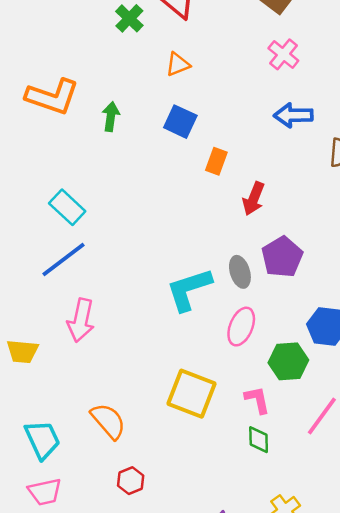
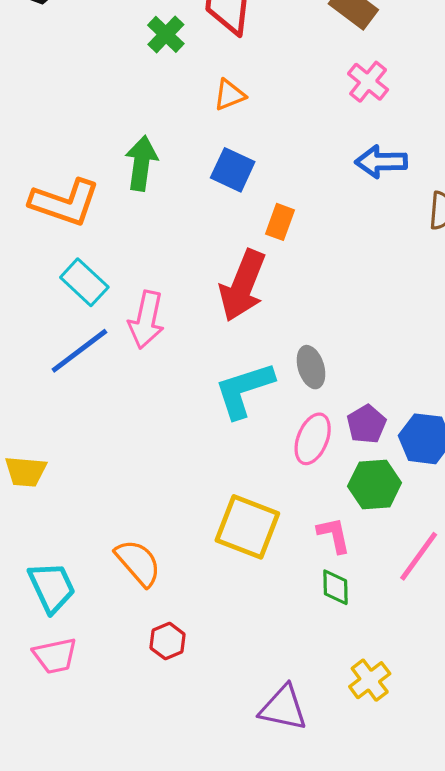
orange L-shape: (52, 97) -> (65, 202), moved
green arrow: (111, 117) -> (141, 163), size x1.4
red arrow: (254, 199) -> (243, 286), moved, size x1.6
purple pentagon: (282, 257) -> (366, 424), moved, size x0.7
pink arrow: (81, 320) -> (146, 320), moved

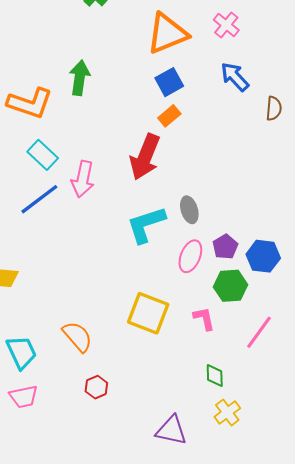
orange triangle: (229, 95) -> (167, 33), moved, size x2.0
blue arrow: (381, 162) -> (235, 77), turned 48
blue square: (233, 170) -> (169, 82), moved, turned 36
orange rectangle: (280, 222) -> (169, 116), turned 30
green diamond: (335, 587) -> (215, 376), moved

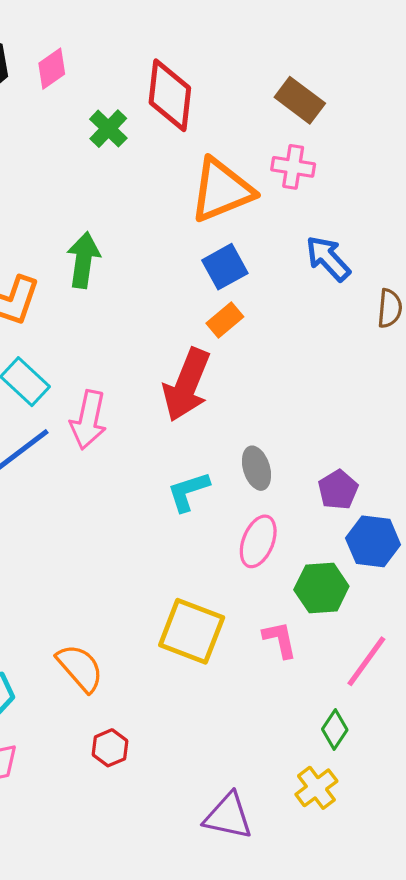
pink cross: (226, 25) -> (293, 167), moved, turned -30
cyan L-shape: (146, 225) -> (188, 491), size x0.7
purple pentagon: (225, 247) -> (338, 490), moved
green diamond: (215, 376) -> (335, 730), moved, turned 35

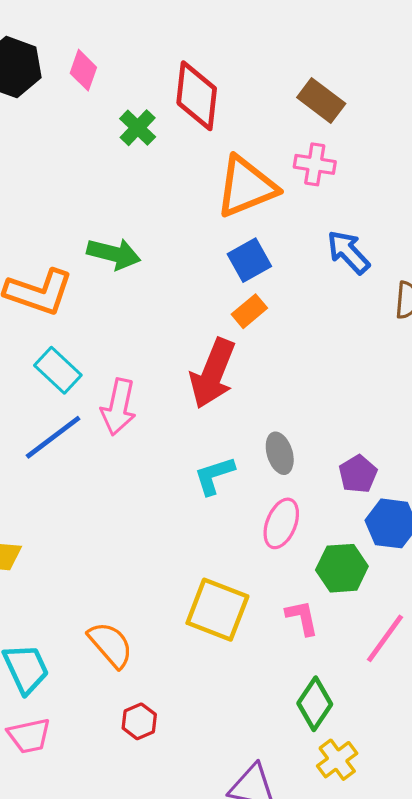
pink diamond: (52, 69) -> (83, 70), turned -36
green arrow: (83, 260) -> (114, 254), turned 96
green diamond: (335, 730) -> (315, 704), moved, size x1.4

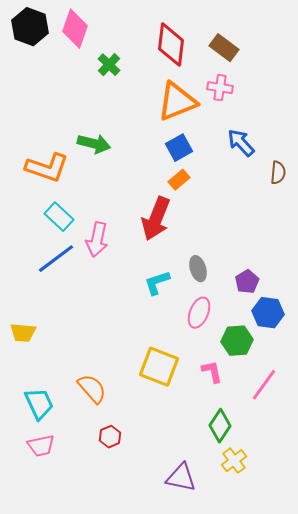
pink diamond: (83, 70) -> (75, 29), size x1.5
red diamond: (197, 96) -> (171, 45), moved

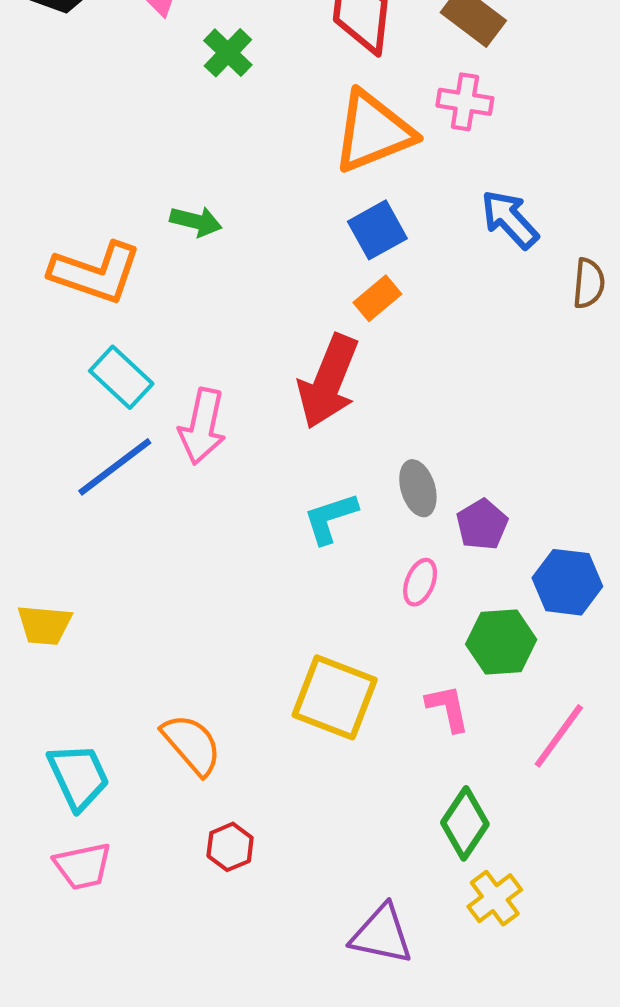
green arrow: (94, 144) -> (196, 221), size x0.7
purple pentagon: (247, 282) -> (482, 525), moved
pink ellipse: (199, 313) -> (420, 582), size x0.7

